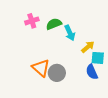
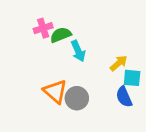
green semicircle: (54, 24) -> (61, 35), moved
cyan arrow: (70, 33) -> (78, 51), moved

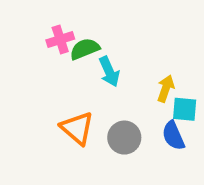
yellow arrow: (119, 63) -> (166, 89), turned -30
gray circle: (77, 98) -> (124, 138), moved

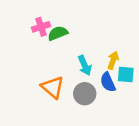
cyan arrow: (109, 72) -> (85, 65), moved
blue semicircle: (173, 136) -> (108, 82), moved

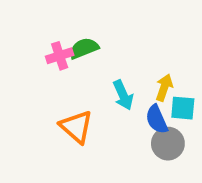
pink cross: (41, 27) -> (60, 56), moved
gray circle: (85, 94) -> (168, 144), moved

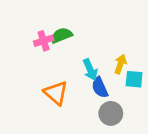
blue semicircle: (157, 119) -> (100, 87), moved
gray circle: (168, 144) -> (111, 113), moved

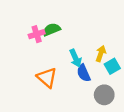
cyan square: (134, 79) -> (112, 66), turned -35
gray circle: (111, 113) -> (104, 95), moved

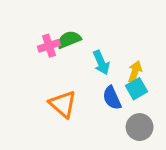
cyan arrow: (76, 58) -> (101, 63), moved
cyan square: (112, 66) -> (136, 89), moved

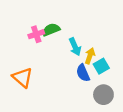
yellow arrow: (135, 72) -> (90, 56), moved
orange triangle: (63, 104) -> (23, 78), moved

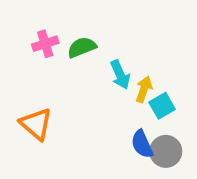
pink cross: (36, 34) -> (45, 44), moved
blue semicircle: (83, 73) -> (142, 144), moved

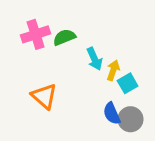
pink cross: (45, 44) -> (36, 34), size x1.4
orange triangle: (36, 124) -> (44, 96), moved

